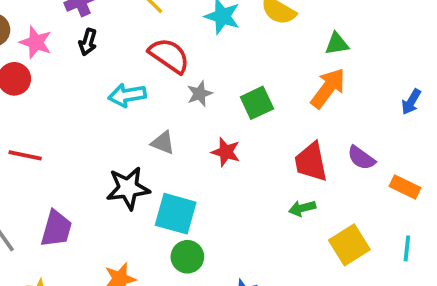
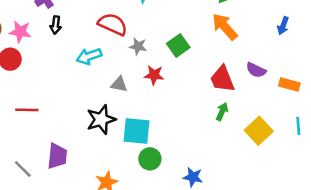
orange arrow: (328, 88) -> (225, 27), turned -68
gray star: (200, 94) -> (138, 46), turned -30
red star: (226, 152) -> (154, 75), moved
green arrow: (302, 208) -> (222, 112), turned 138

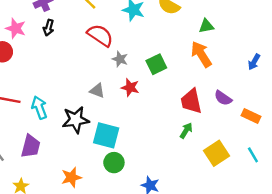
cyan arrow: (89, 56) -> (39, 108), moved, turned 80
cyan line: (298, 126) -> (253, 155), turned -35

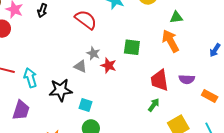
gray star: (120, 59) -> (93, 53), moved
green square: (156, 64) -> (132, 47), turned 30
purple semicircle: (223, 98) -> (187, 79), turned -35
cyan square: (106, 135) -> (86, 105), size x0.6

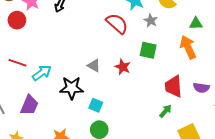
red semicircle: (86, 20) -> (117, 24), moved
gray star: (93, 53) -> (151, 21), moved
cyan arrow: (30, 78) -> (42, 73), turned 66

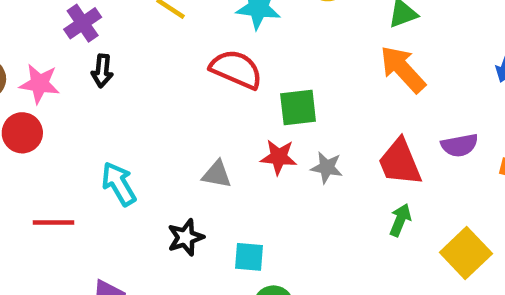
gray star: (151, 21) -> (327, 168), moved
green square: (148, 50) -> (298, 107), moved
cyan arrow: (42, 73) -> (119, 184), moved, turned -66
black star: (72, 88) -> (186, 237), size x0.7

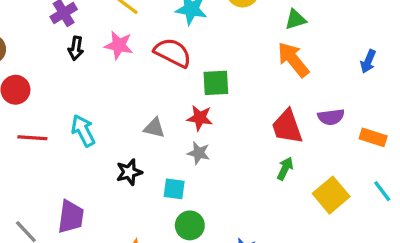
pink star: (40, 84) -> (119, 45), moved
gray star: (327, 168) -> (199, 153), moved
red line: (54, 222) -> (32, 138), moved

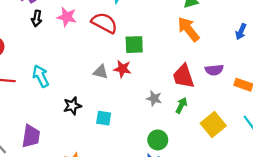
gray triangle: (154, 128) -> (101, 72), moved
gray star: (199, 153) -> (154, 98), moved
green circle: (190, 225) -> (158, 140), moved

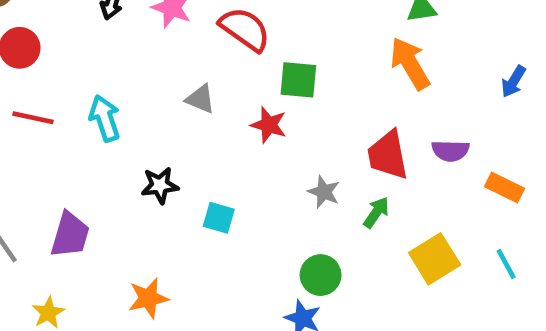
gray triangle: (101, 72) -> (200, 99), moved

